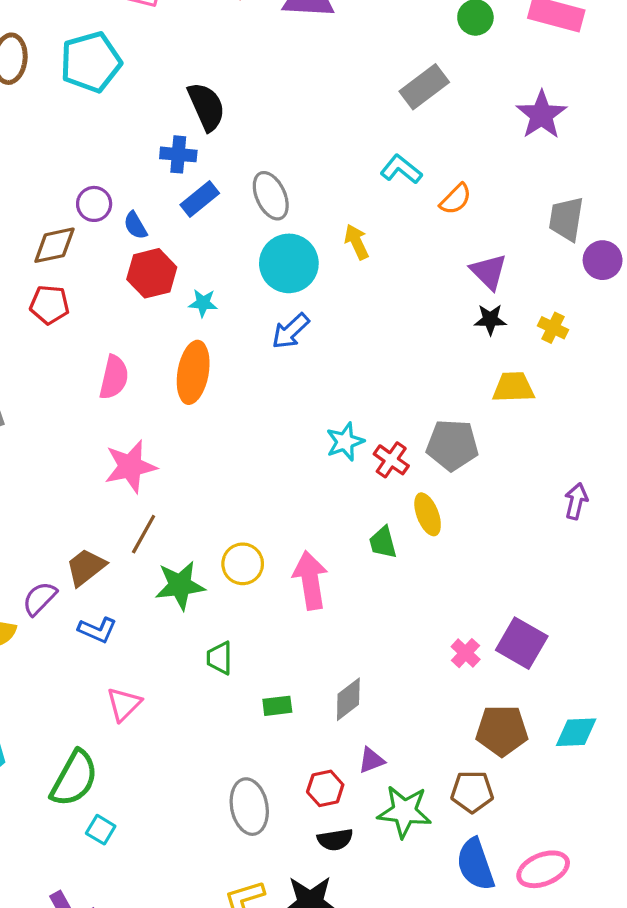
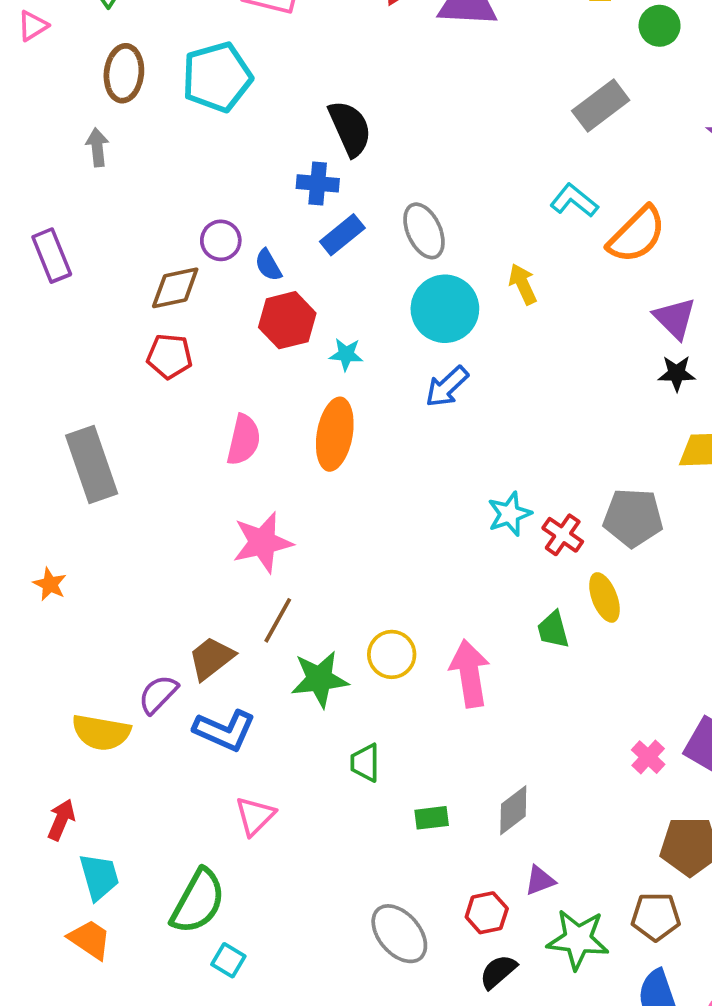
orange semicircle: (456, 199) -> (637, 235), size x1.6
blue L-shape: (97, 630) -> (225, 730), size x1.4
gray ellipse: (249, 807) -> (399, 934), turned -30
black semicircle: (335, 840) -> (498, 972), turned 148

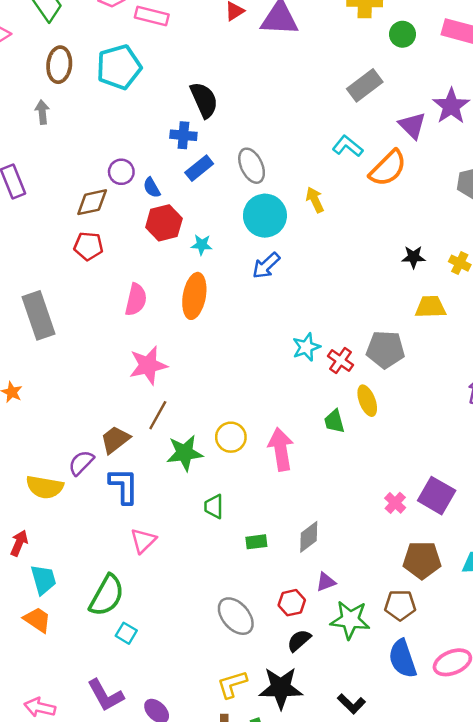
purple triangle: (675, 318) -> (412, 126), moved
blue L-shape: (225, 730) -> (124, 486), turned -114

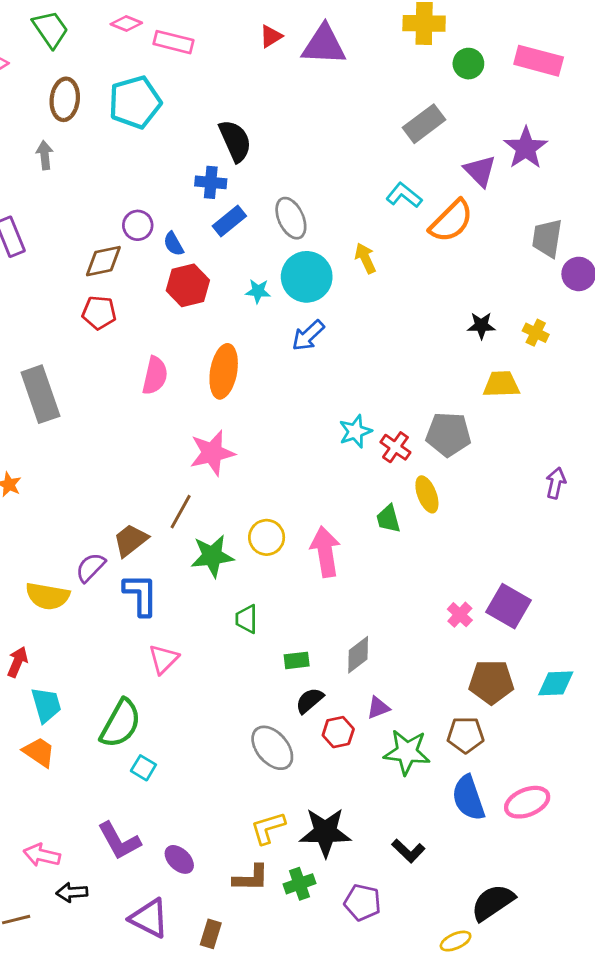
cyan star: (202, 245) -> (258, 291), moved
pink star: (148, 365) -> (212, 453), moved
black semicircle: (299, 640) -> (310, 701), moved

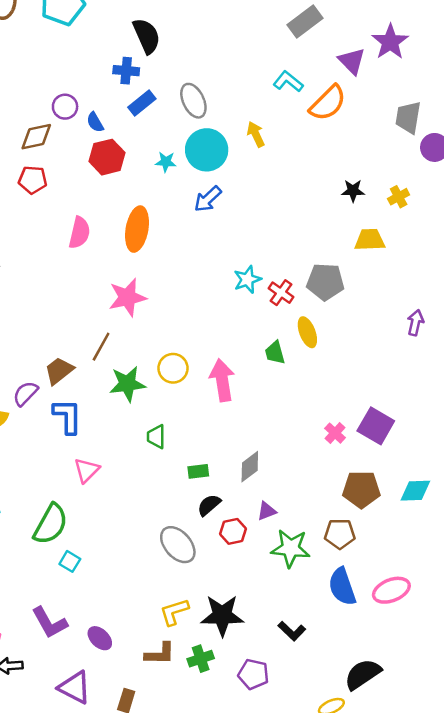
yellow cross: (536, 333) -> (399, 197), turned 36

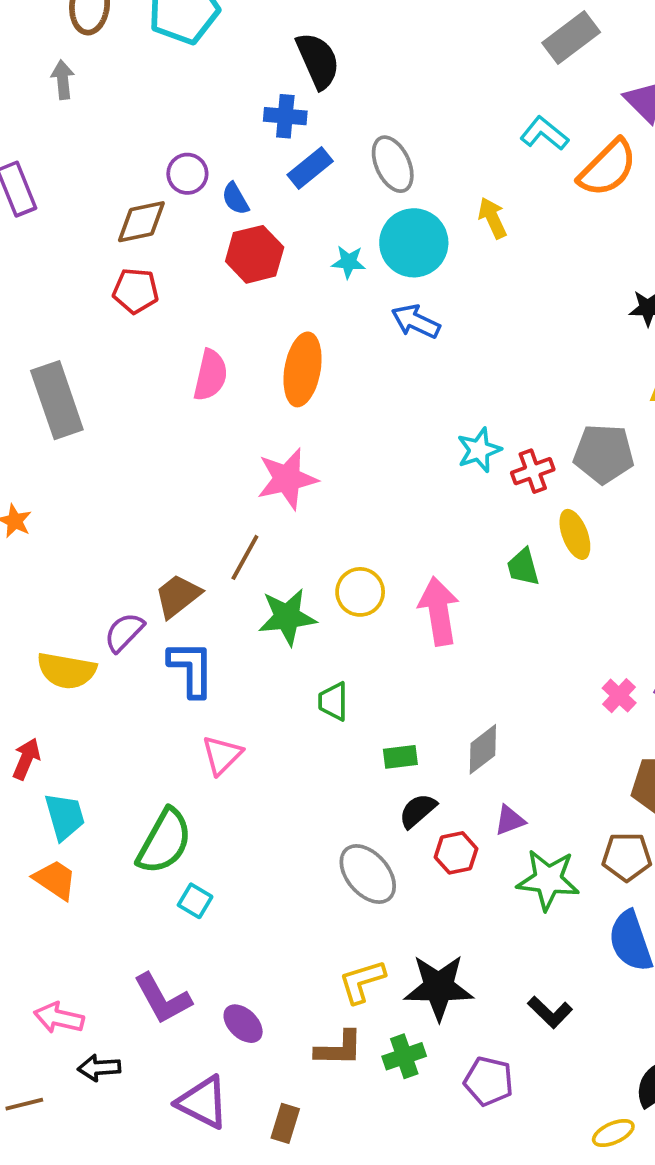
blue arrow: (208, 199) -> (416, 321), turned 68
red cross: (281, 293) -> (533, 471), turned 35

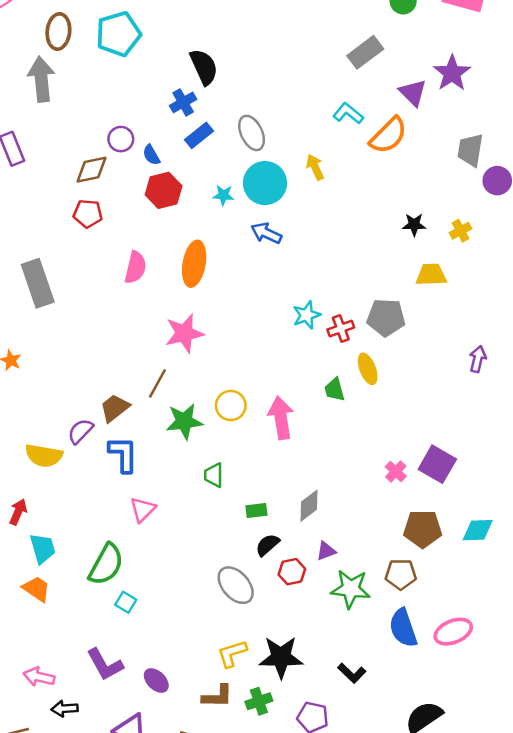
gray arrow: (63, 80) -> (41, 79), size x1.8
blue cross: (285, 116) -> (183, 102), turned -35

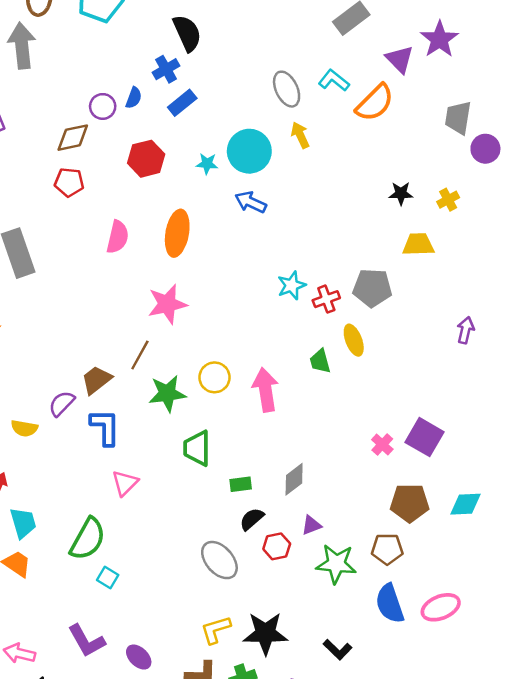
gray ellipse: (252, 133) -> (287, 89), moved
blue semicircle: (151, 155) -> (134, 98), moved, turned -130
yellow semicircle: (44, 456) -> (24, 428), size x0.7
green trapezoid: (214, 475) -> (197, 448), size x1.4

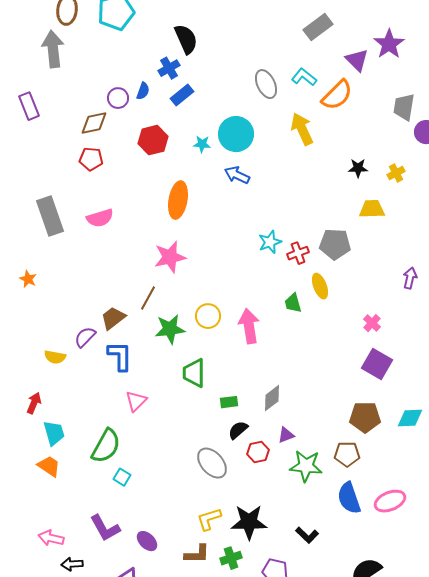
yellow arrow: (300, 135) -> (302, 129), moved, size x1.5
pink semicircle: (118, 237) -> (100, 218), moved, turned 60
pink cross: (382, 444) -> (372, 323), moved

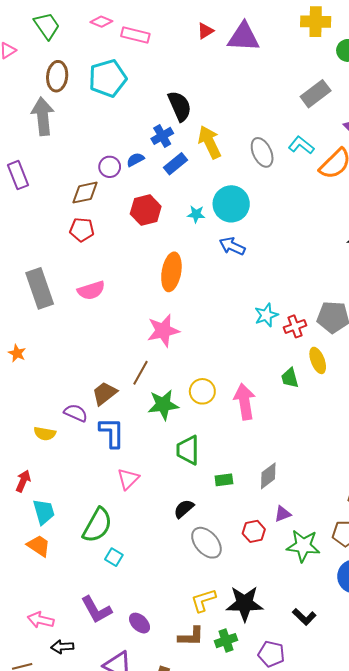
blue semicircle: (143, 91) -> (135, 160), turned -138
yellow arrow: (302, 129) -> (210, 142), moved
purple semicircle: (85, 337) -> (76, 413), turned 70
black semicircle: (238, 430) -> (184, 509), moved

